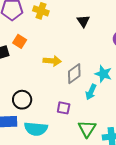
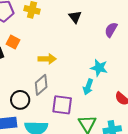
gray diamond: (74, 74) -> (41, 85), moved
purple square: (64, 108) -> (62, 105), size x1.5

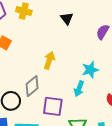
yellow arrow: (47, 59) -> (49, 60), moved, turned -72
cyan star: (99, 68) -> (90, 70), turned -30

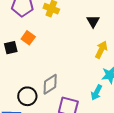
yellow arrow: (49, 60) -> (101, 50), moved

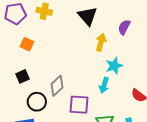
black triangle: (93, 21) -> (88, 16), size x1.5
black square: (11, 48) -> (22, 76), moved

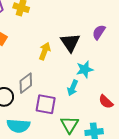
black triangle: (88, 16) -> (70, 43), moved
yellow arrow: (101, 42) -> (45, 51), moved

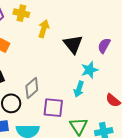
purple semicircle: (99, 32) -> (104, 46), moved
yellow arrow: (45, 51) -> (44, 29), moved

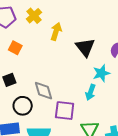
yellow cross: (21, 13) -> (34, 16), turned 35
gray diamond: (32, 88) -> (43, 91), turned -65

